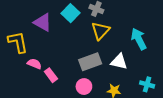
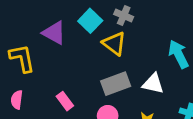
yellow triangle: (101, 31) -> (114, 44), moved, turned -36
pink semicircle: (34, 64) -> (17, 100), moved, turned -104

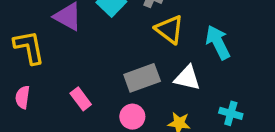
yellow triangle: (114, 44) -> (169, 29), moved

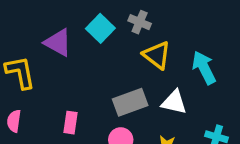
pink rectangle: (81, 99) -> (71, 123), turned 45

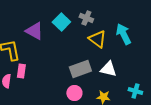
cyan arrow: (204, 68) -> (123, 34), moved
pink rectangle: (71, 123) -> (21, 71), moved

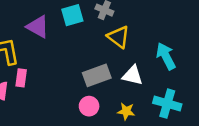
cyan square: (61, 22) -> (72, 15), turned 30
cyan arrow: (123, 34) -> (166, 56), moved
cyan cross: (135, 91) -> (167, 104), size x1.5

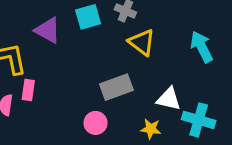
cyan arrow: (166, 56) -> (202, 47), moved
white triangle: (133, 75) -> (169, 99), moved
pink circle: (89, 106) -> (96, 123), moved

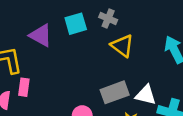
gray rectangle: (116, 87) -> (115, 92), moved

